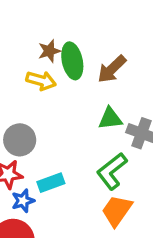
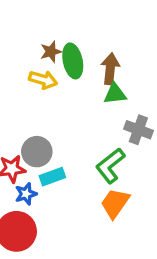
brown arrow: (112, 69) -> (110, 69), turned 140
green triangle: (110, 118) -> (115, 94), moved
gray circle: (20, 140) -> (37, 152), moved

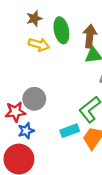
brown star: (51, 52) -> (34, 19), moved
cyan rectangle: (52, 177) -> (70, 131), moved

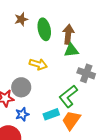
yellow arrow: (39, 44) -> (38, 64), moved
blue star: (26, 131) -> (22, 114), moved

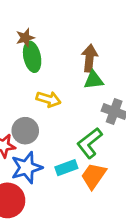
green ellipse: (44, 29) -> (32, 57), moved
blue star: (22, 114) -> (27, 168), size x1.6

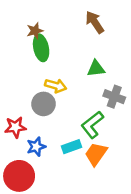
brown arrow: (90, 58) -> (95, 22), moved, turned -40
gray circle: (25, 131) -> (43, 104), moved
blue star: (27, 168) -> (36, 147), size x0.7

